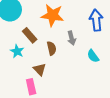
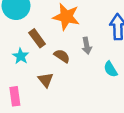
brown semicircle: (52, 48) -> (62, 56), turned -48
pink rectangle: (31, 87) -> (15, 96), moved

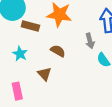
brown rectangle: (37, 38) -> (30, 26), moved, turned -35
gray arrow: (87, 46) -> (90, 41), moved

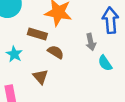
brown rectangle: (30, 26) -> (37, 34), moved

